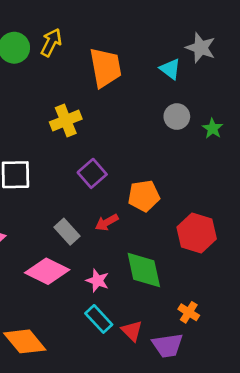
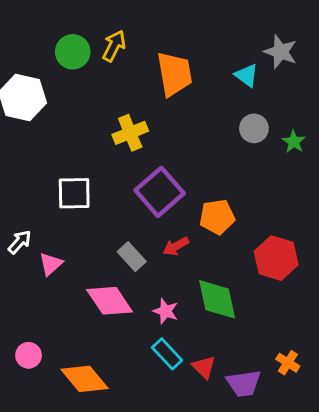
purple square: (92, 173) -> (160, 192), size x1.5
pink diamond: (47, 271) -> (110, 301), turned 30
orange cross: (189, 312) -> (288, 363), moved

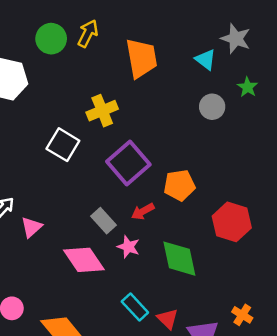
green star: (294, 142) -> (247, 87), moved
white square: (74, 193) -> (63, 145), moved, turned 32
pink star: (166, 311) -> (128, 247), moved

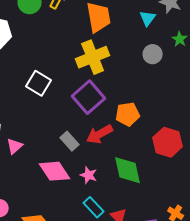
cyan triangle: (206, 60) -> (148, 18), turned 30
yellow cross: (102, 111) -> (93, 57), moved, size x1.4
red arrow: (143, 211) -> (100, 134), size x1.5
pink star: (128, 247) -> (89, 175), moved

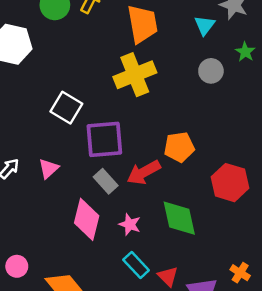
purple square: (89, 97) -> (104, 139), moved, turned 36
pink triangle: (15, 146) -> (49, 169), moved
pink diamond: (55, 171) -> (87, 219), turned 48

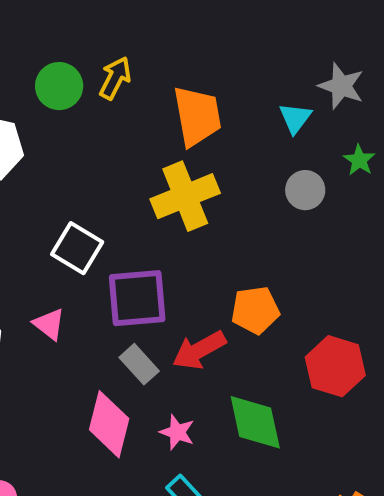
pink triangle: (49, 169) -> (49, 324), moved, turned -40

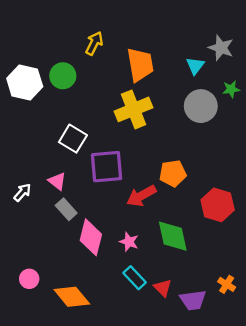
green circle: (59, 86) -> (63, 76), moved
green star: (359, 160) -> (231, 89), turned 30
gray circle: (305, 190) -> (201, 106), size x1.5
gray rectangle: (139, 364) -> (66, 209), moved

